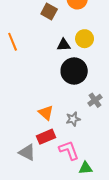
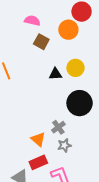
black circle: (74, 71) -> (80, 103), moved
gray cross: (95, 100) -> (58, 127), moved

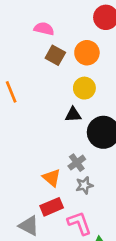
orange circle: (68, 30) -> (87, 53), moved
yellow circle: (75, 68) -> (84, 88), moved
black triangle: (55, 74) -> (73, 115), moved

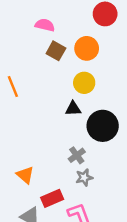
orange triangle: (52, 178) -> (25, 175), moved

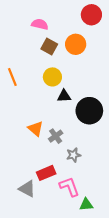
yellow circle: (84, 83) -> (52, 77), moved
gray cross: (77, 155) -> (56, 136), moved
orange triangle: (25, 175) -> (36, 129), moved

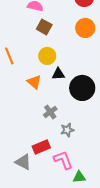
orange circle: (76, 44) -> (85, 28), moved
orange triangle: (36, 129) -> (34, 82), moved

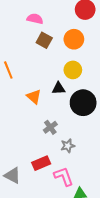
orange circle: (85, 28) -> (74, 39), moved
yellow circle: (47, 56) -> (73, 70), moved
gray triangle: (23, 162) -> (12, 175), moved

